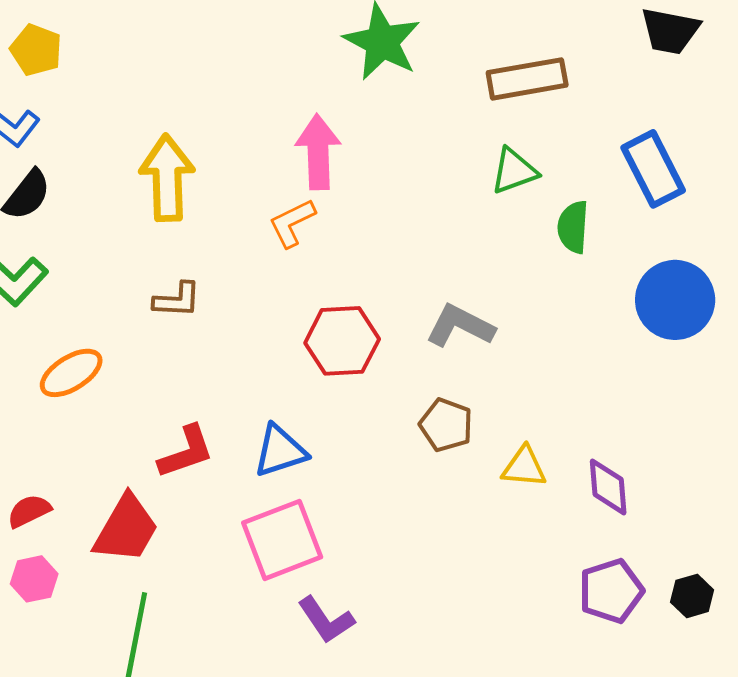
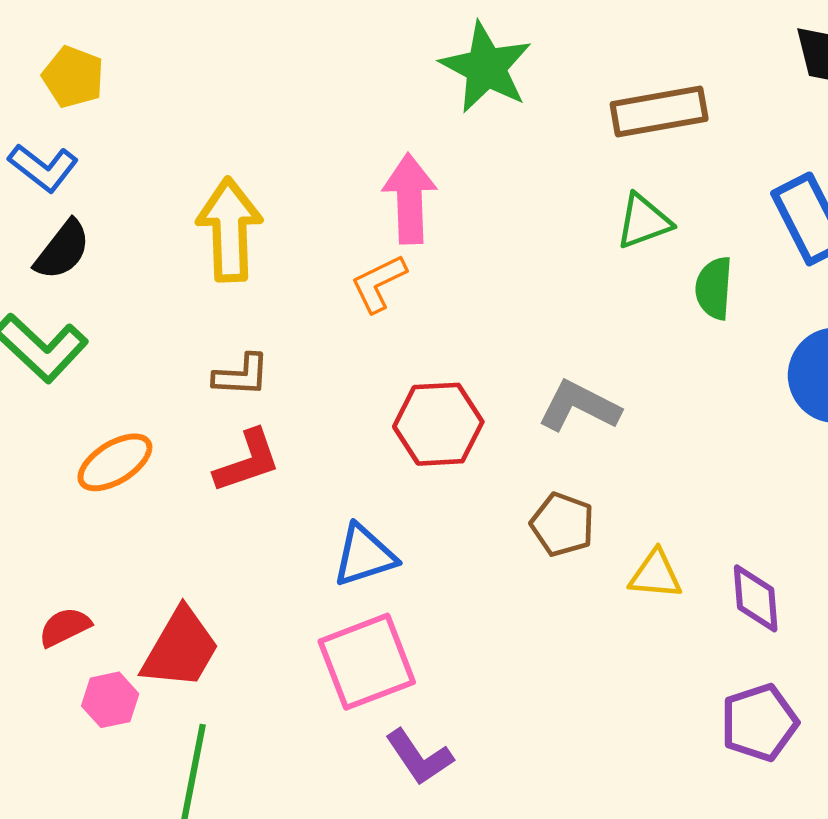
red L-shape: (186, 452) -> (247, 461), moved
pink hexagon: (34, 579) -> (110, 700), moved

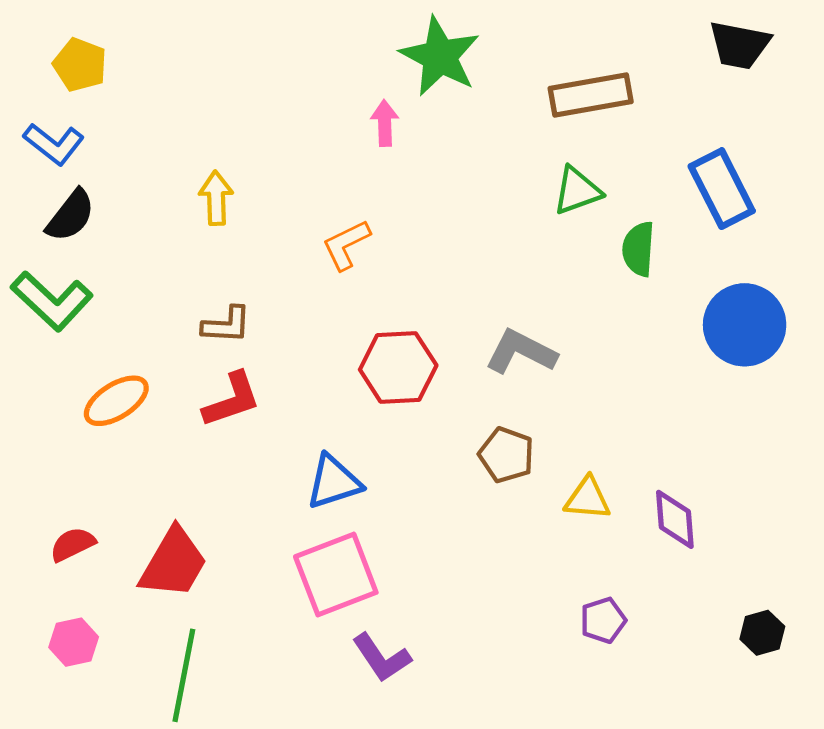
pink arrow: (410, 199) -> (385, 123), moved, size x0.6
yellow arrow: (229, 230) -> (216, 198), size x0.6
pink hexagon: (110, 700) -> (74, 642), moved
purple pentagon: (759, 723) -> (603, 620), moved, size x0.7

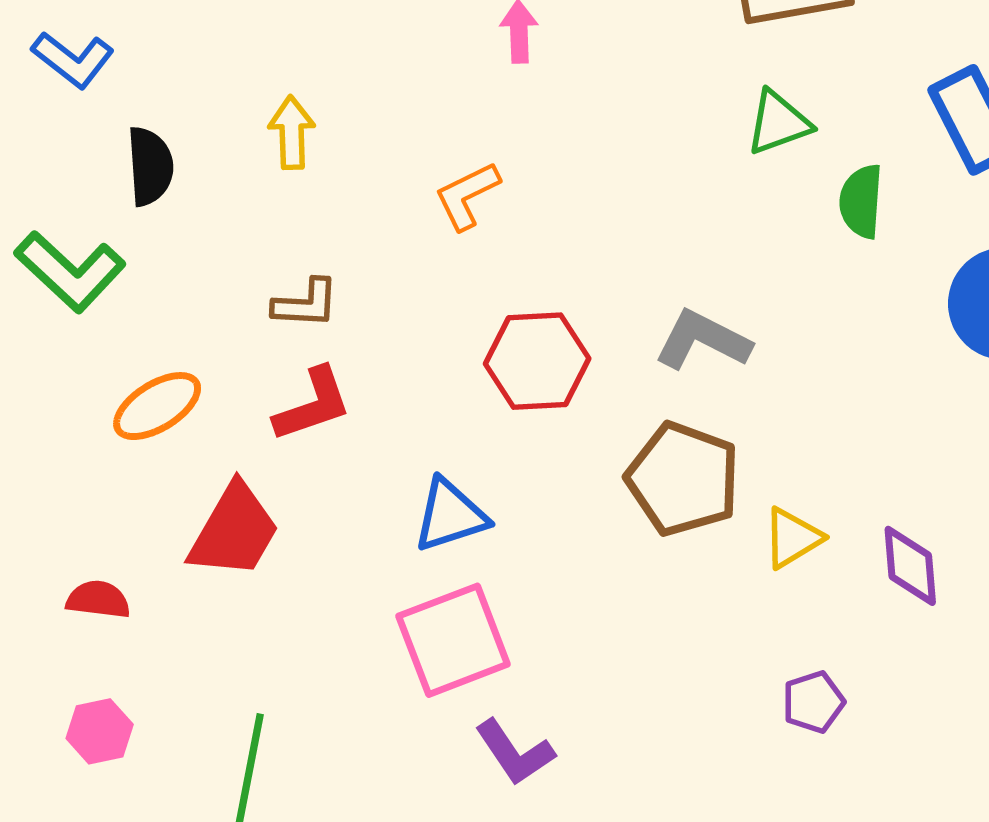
black semicircle: (71, 216) -> (150, 166), moved, turned -42
brown pentagon: (506, 455) -> (683, 479), size x1.5
yellow triangle: (588, 499) -> (792, 538), turned -36
red semicircle: (73, 544) -> (98, 600), turned 33
red trapezoid: (174, 563) -> (234, 531), moved

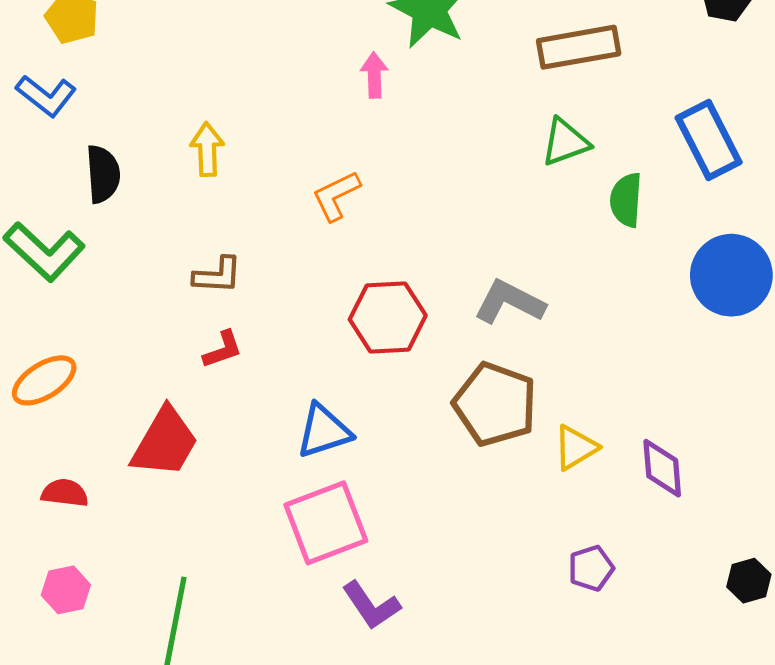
red L-shape: (313, 405) -> (223, 349), size x0.7
orange ellipse: (157, 406) -> (44, 380), moved

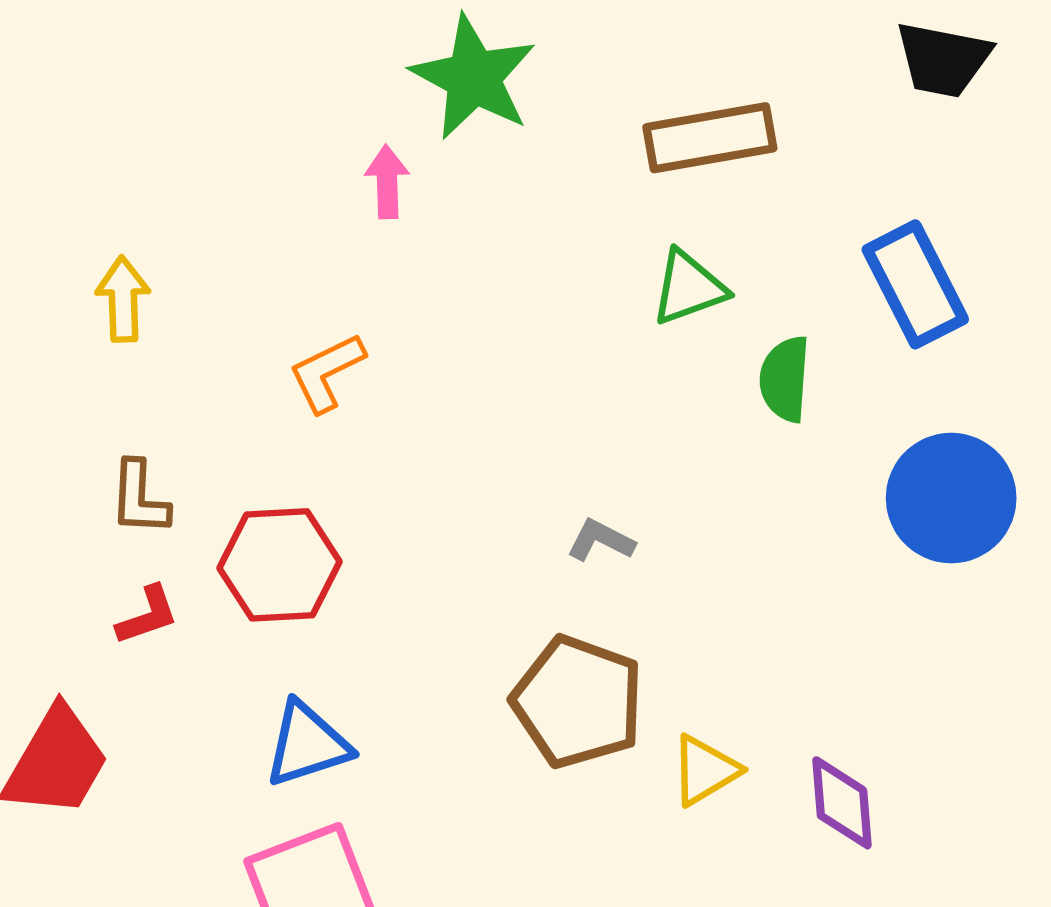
brown L-shape: (217, 275) -> (139, 498), turned 90
gray L-shape: (509, 302) -> (601, 540), size x0.6
red hexagon: (388, 317) -> (279, 565), moved

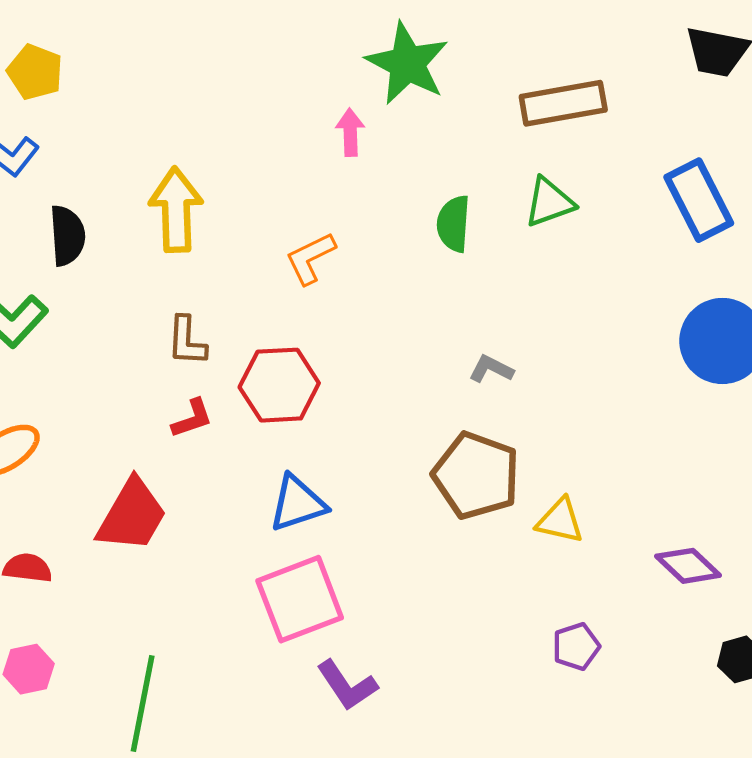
yellow arrow: (123, 299) -> (176, 210), size x1.5
green semicircle: (785, 379) -> (454, 224), moved
yellow triangle: (705, 770) -> (560, 521), turned 44
purple diamond: (842, 803) -> (688, 566), moved, turned -42

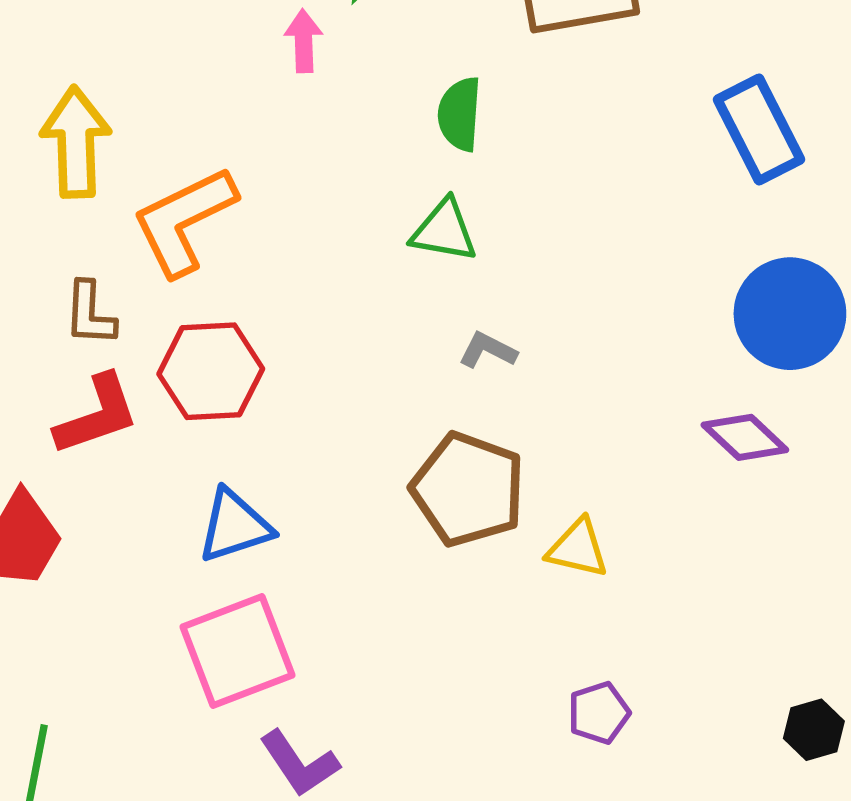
green triangle: (549, 202) -> (444, 231), moved, turned 30
green semicircle: (454, 224) -> (460, 114), moved
orange L-shape: (310, 258) -> (184, 221), moved, size x1.6
red L-shape: (192, 418) -> (97, 415), size x1.6
purple diamond: (688, 566) -> (745, 437), moved

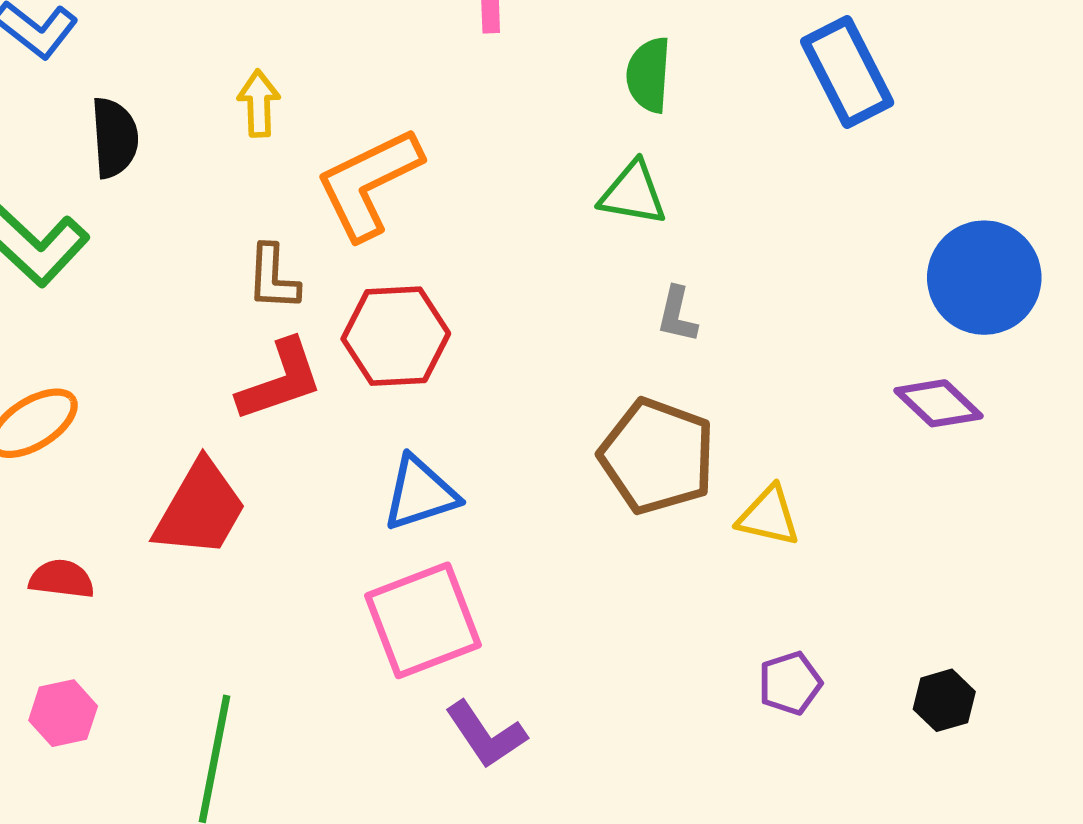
blue rectangle: (759, 129) -> (847, 72), moved
yellow arrow: (76, 142) -> (259, 103), size x0.6
gray L-shape: (488, 350) -> (677, 315), turned -104
black hexagon: (814, 730) -> (944, 700), moved

